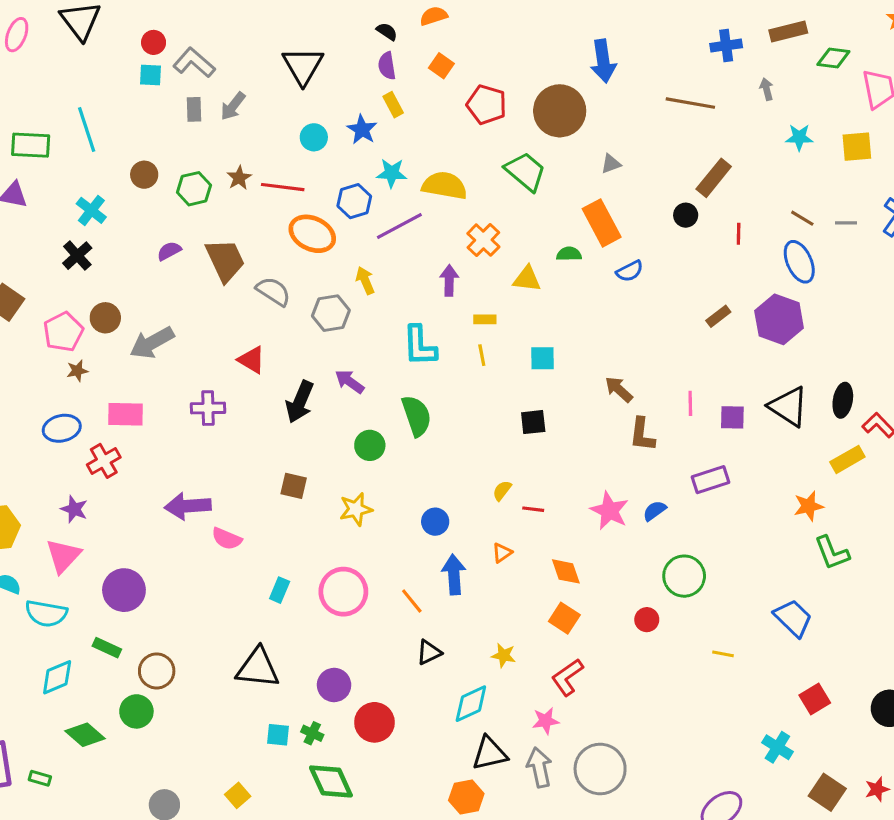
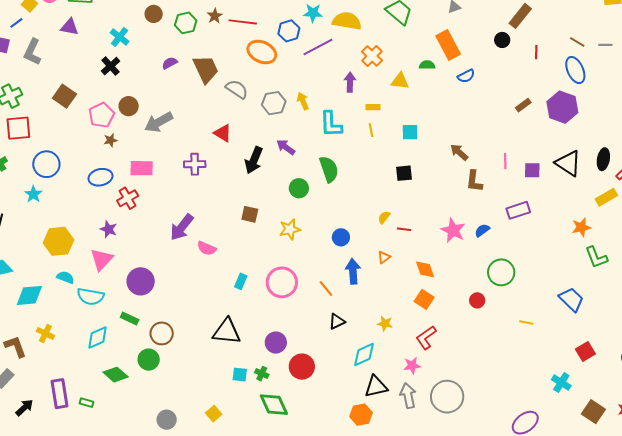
yellow arrow: (365, 280) -> (303, 101), moved
purple arrow: (188, 506) -> (182, 227), turned -48

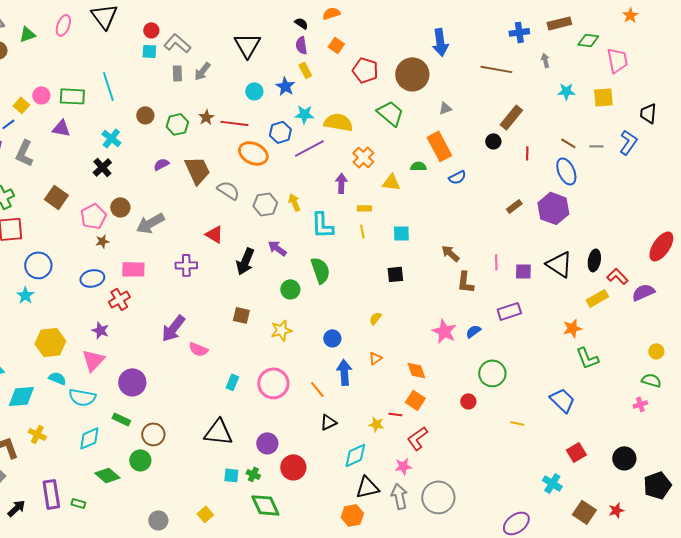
red line: (404, 229) -> (395, 414), moved

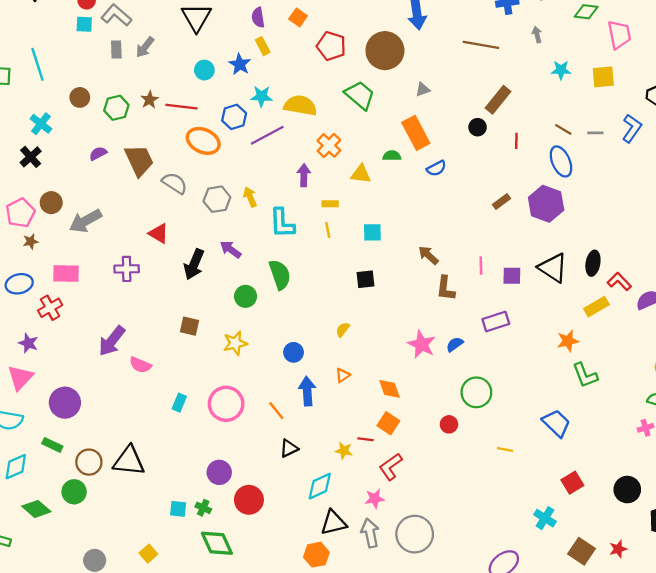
black triangle: (218, 432) -> (129, 461), moved

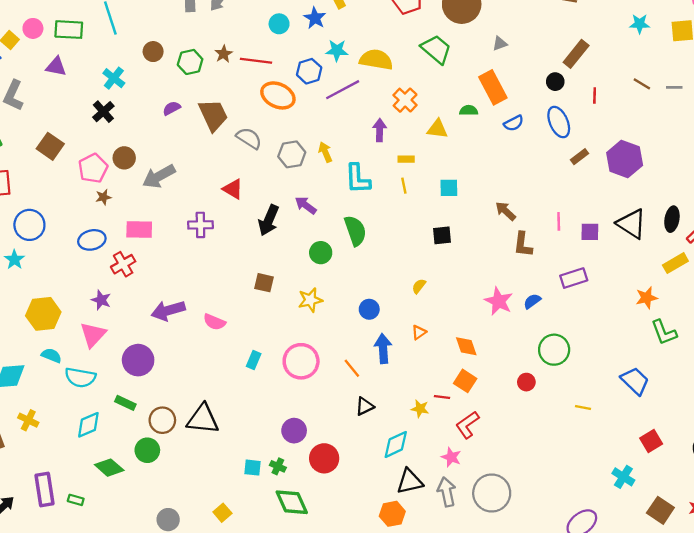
blue ellipse: (561, 161) -> (559, 122), moved
purple arrow: (112, 341) -> (168, 310), moved, turned 36
pink star: (375, 499) -> (451, 457), turned 30

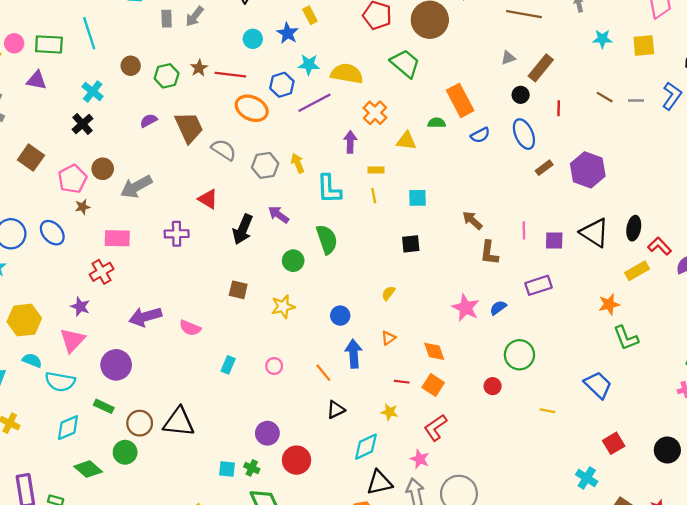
gray triangle: (500, 43) -> (508, 58), moved
blue ellipse: (92, 240) -> (52, 233), moved, turned 60
pink circle: (301, 361) -> (274, 366), size x0.5
red line: (442, 397) -> (402, 382), moved

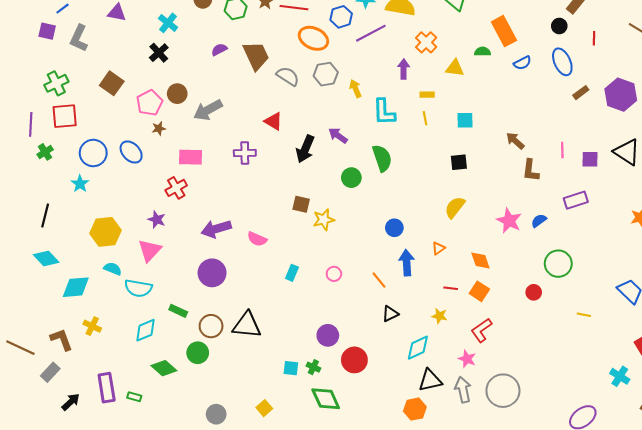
gray hexagon: (265, 165) -> (326, 74), moved
yellow semicircle: (388, 293) -> (455, 207), moved, size x1.6
yellow star: (283, 307) -> (324, 220), moved
purple circle: (116, 365) -> (212, 273), moved

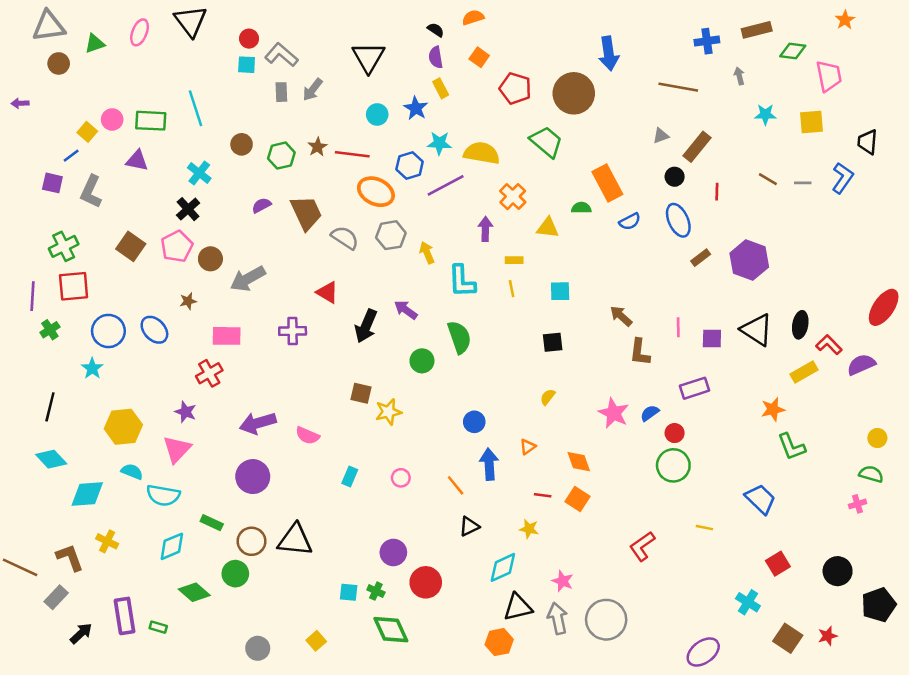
pink pentagon: (150, 103) -> (177, 246), moved
yellow semicircle: (455, 207) -> (548, 397), size x0.6
red circle: (534, 292) -> (675, 433), moved
red L-shape: (481, 330) -> (642, 546), moved

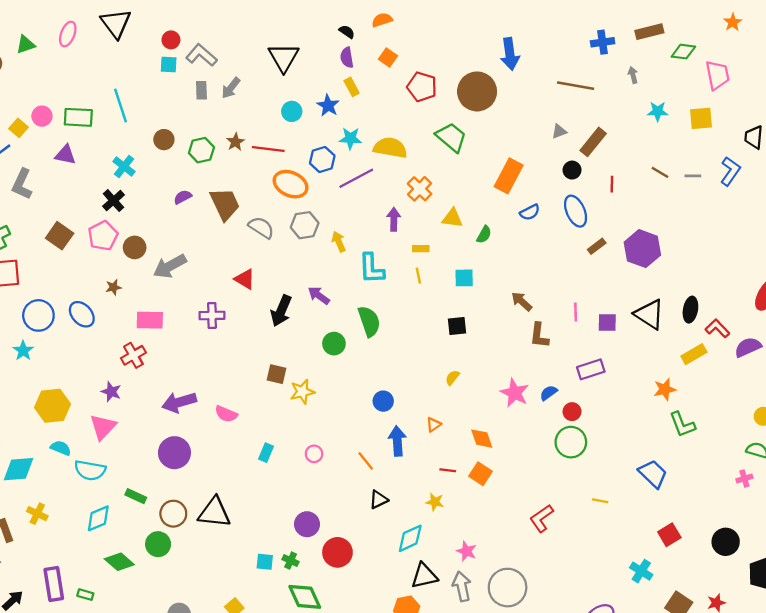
orange rectangle: (607, 183) -> (509, 176), turned 56
green semicircle: (581, 208) -> (484, 235), moved, turned 120

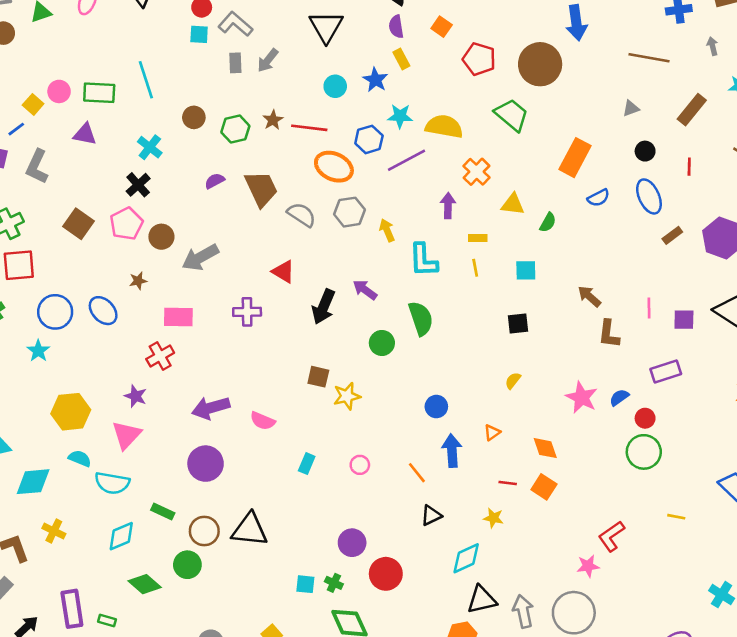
brown rectangle: (593, 142) -> (692, 110), moved
pink star: (466, 551) -> (588, 566), moved, turned -30

